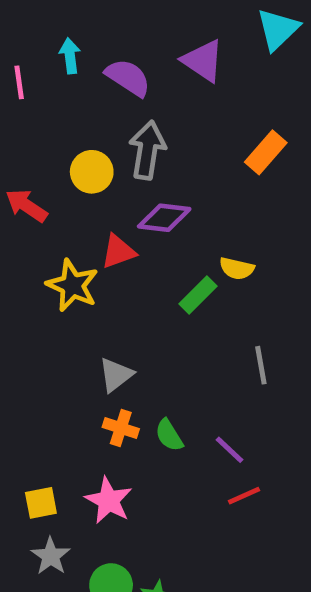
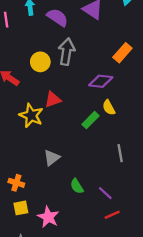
purple diamond: (164, 218) -> (101, 81), moved
yellow semicircle: (237, 268) -> (109, 108), turned 49
orange cross: (121, 428) -> (16, 183), moved
yellow square: (41, 503) -> (21, 208), moved

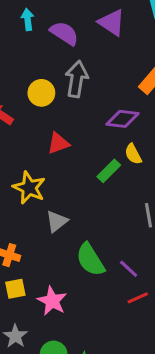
yellow star: (31, 115) -> (29, 188), moved
green semicircle: (77, 186) -> (90, 260), size x1.6

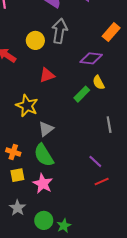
green semicircle: (90, 260) -> (44, 155), moved

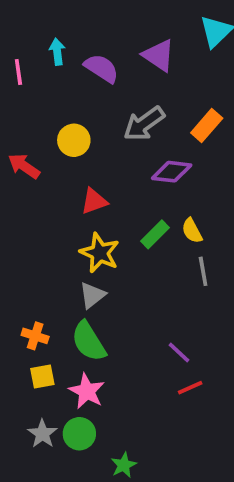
gray arrow: (60, 31) -> (144, 124), moved, turned -135
yellow semicircle: (98, 83) -> (192, 231), moved
yellow star: (27, 106) -> (100, 253), moved
gray line: (109, 125) -> (203, 271), moved
green circle: (44, 220) -> (79, 434), moved

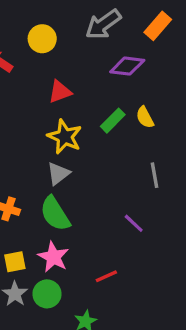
gray line: (203, 271) -> (155, 175), moved
yellow square: (42, 377) -> (15, 262), moved
red line: (190, 388) -> (106, 276), moved

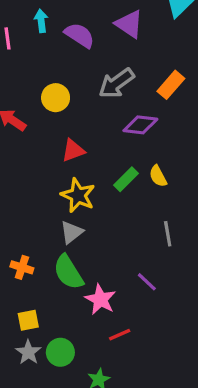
pink star: (53, 257) -> (100, 299), moved

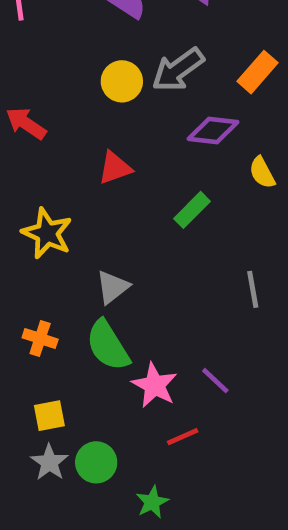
yellow circle: (56, 98) -> (122, 81), moved
yellow semicircle: (158, 176) -> (262, 173), moved
yellow star: (78, 195) -> (47, 233), moved
purple line: (147, 282) -> (215, 381), moved

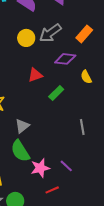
red triangle: (115, 168) -> (35, 75), moved
pink star: (155, 385) -> (40, 168), turned 30

